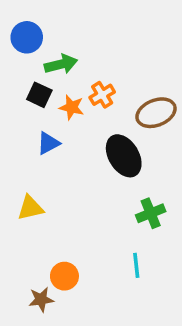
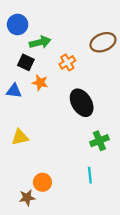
orange star: (72, 107) -> (40, 83), moved
brown ellipse: (156, 113) -> (103, 42), moved
blue triangle: (48, 143) -> (14, 91), moved, turned 35

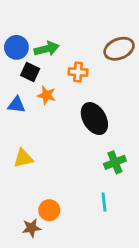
blue circle: (18, 24) -> (16, 47), moved
orange cross: (67, 62) -> (78, 72), turned 35

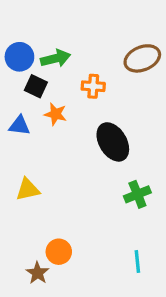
cyan line: (104, 202) -> (137, 262), moved
brown star: (31, 228) -> (37, 273), turned -30

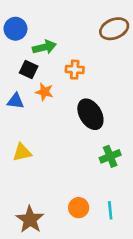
blue circle: (19, 57) -> (15, 29), moved
brown ellipse: (142, 58) -> (114, 29), moved
orange circle: (59, 252) -> (79, 208), moved
brown star: (37, 273) -> (30, 219), size x1.5

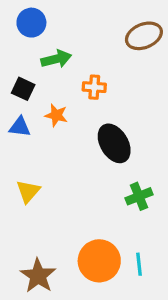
blue circle: (15, 29) -> (31, 23), moved
black square: (29, 70) -> (23, 89), moved
yellow triangle: (22, 152) -> (28, 191), turned -36
orange circle: (79, 208) -> (99, 261), size x1.6

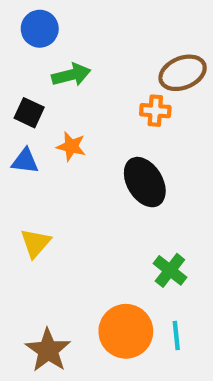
brown ellipse: (144, 36) -> (183, 73), moved
orange cross: (94, 87) -> (155, 111), moved
green cross: (139, 196) -> (170, 270), moved, turned -30

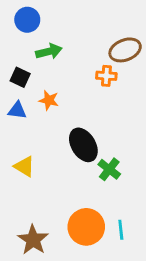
black ellipse: (145, 182) -> (83, 145), moved
yellow triangle: (35, 243) -> (24, 166), turned -40
green cross: (170, 270) -> (109, 169), moved

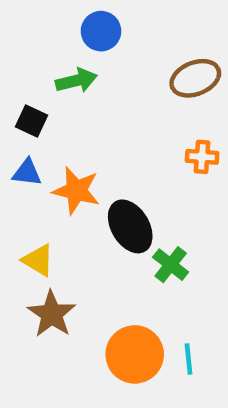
blue circle: (27, 20) -> (101, 31), moved
orange cross: (106, 76) -> (202, 157), moved
orange star: (49, 100) -> (76, 191), moved, size x1.5
brown star: (33, 240) -> (52, 314), moved

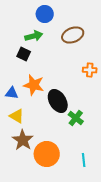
brown ellipse: (195, 78) -> (73, 35), moved
black square: (31, 121) -> (24, 54), moved
blue triangle: (27, 173) -> (12, 93), moved
orange circle: (135, 354) -> (47, 154), moved

